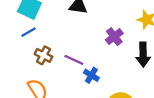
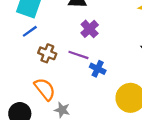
purple cross: (114, 37) -> (90, 29), moved

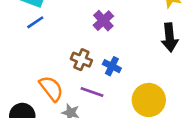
brown cross: (47, 53) -> (81, 60), moved
purple line: (78, 55) -> (92, 92), moved

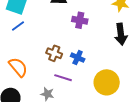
purple cross: (103, 21) -> (80, 20), moved, turned -35
orange semicircle: (51, 88) -> (18, 67), moved

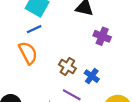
orange semicircle: (18, 67) -> (28, 53), moved

